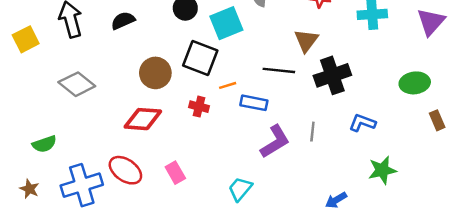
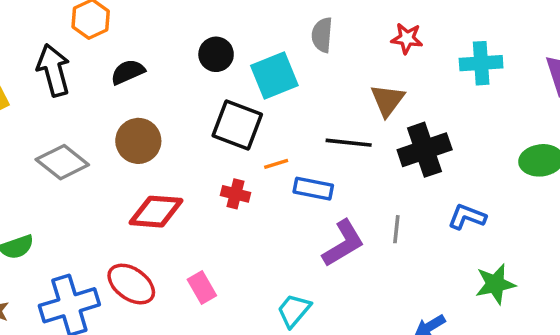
brown circle: (155, 73) -> (138, 141), moved

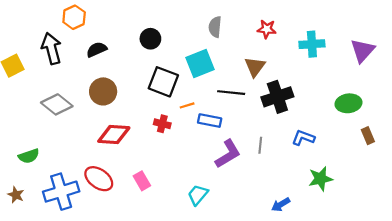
cyan square: (274, 76) -> (200, 63), moved

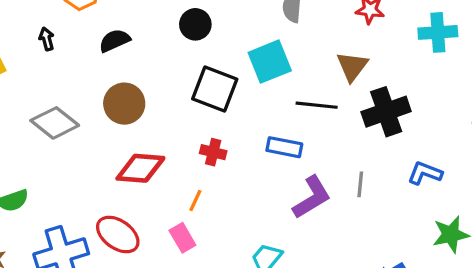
black arrow: (51, 48) -> (47, 39), size x0.5
orange line: (187, 105) -> (195, 201), moved, turned -48

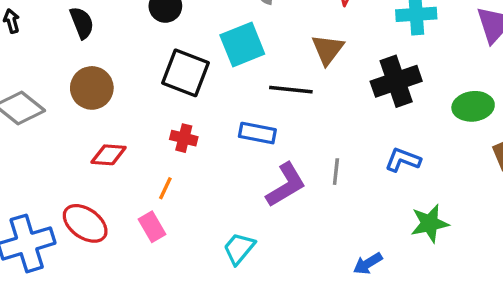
black semicircle: (115, 41) -> (82, 23), turned 92
black cross: (386, 112) -> (396, 81), moved
red diamond: (140, 168) -> (109, 155), size x0.7

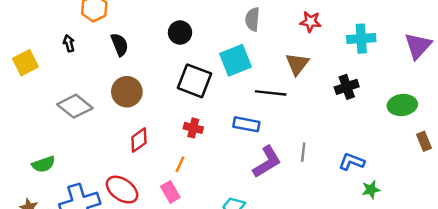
black cross: (396, 81) -> (347, 87), size x0.7
red diamond: (109, 155) -> (139, 140), turned -40
blue L-shape: (403, 160) -> (352, 162), moved
green star: (430, 223) -> (371, 190), size x0.7

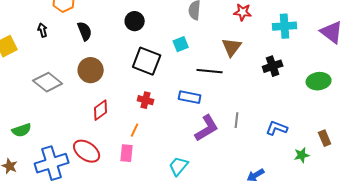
purple triangle: (418, 46) -> (332, 32), turned -35
cyan square: (236, 60) -> (181, 44), size x0.6
brown rectangle: (424, 141) -> (325, 138), moved
green star: (371, 190) -> (302, 155), moved
pink rectangle: (170, 192) -> (127, 153), turned 36

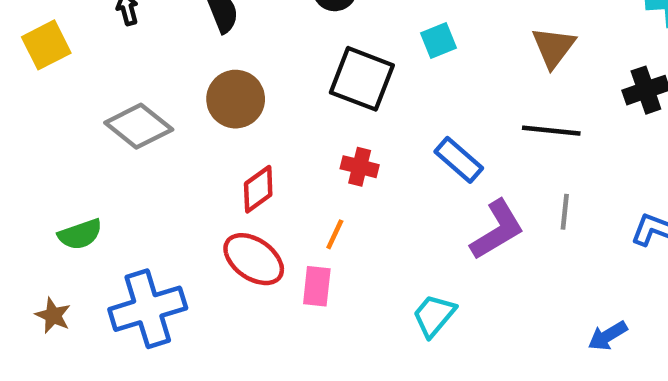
black line: (210, 71) -> (551, 131), moved
blue rectangle: (190, 97) -> (459, 160), turned 30
red ellipse: (87, 151) -> (254, 259), moved

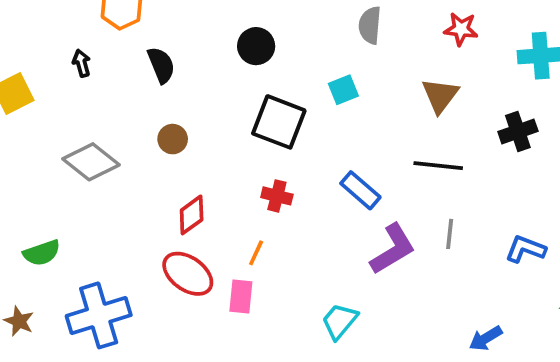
brown circle: (236, 99) -> (173, 139), size x0.6

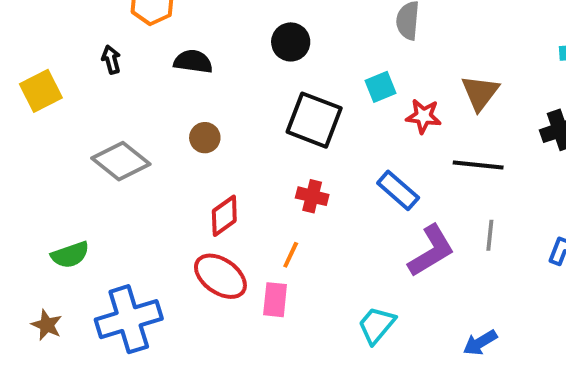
red star: (461, 29) -> (423, 116), moved
black semicircle: (161, 65) -> (193, 62), turned -60
blue arrow: (486, 338) -> (480, 343), moved

